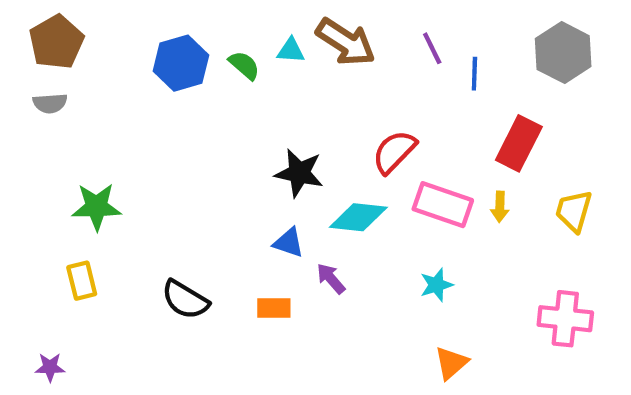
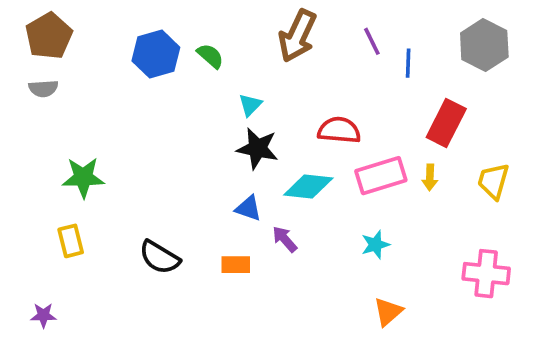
brown arrow: (346, 42) -> (297, 36), turned 82
cyan triangle: (291, 50) -> (250, 105), moved, turned -50
red semicircle: (394, 152) -> (339, 130), turned 51
pink rectangle: (443, 205) -> (381, 176), turned -36

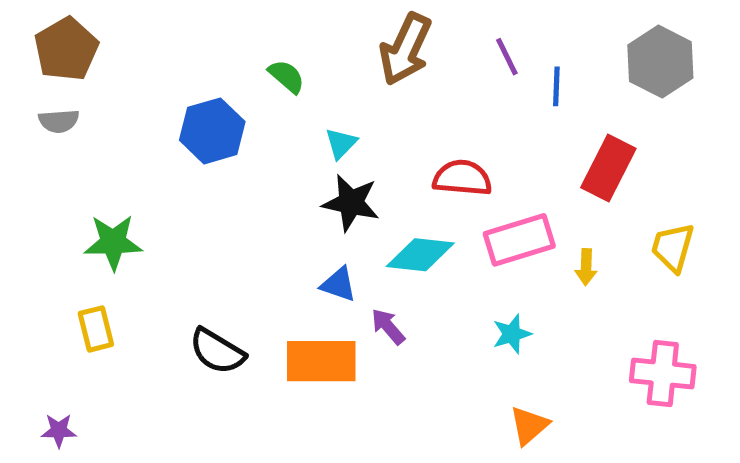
blue hexagon: (156, 54) -> (212, 131), moved
yellow arrow: (430, 177) -> (586, 267), moved
orange rectangle: (236, 265) -> (321, 361), size x1.8

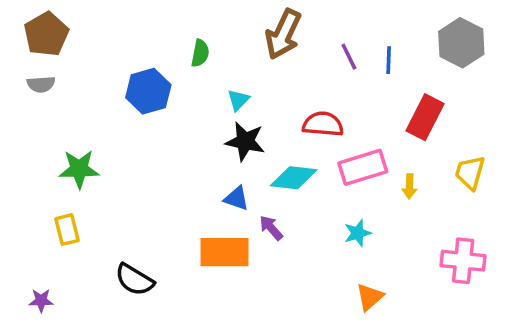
purple line: (507, 57) -> (349, 57), moved
green semicircle: (287, 76) -> (200, 53), turned 60
black semicircle: (217, 351) -> (134, 280), moved

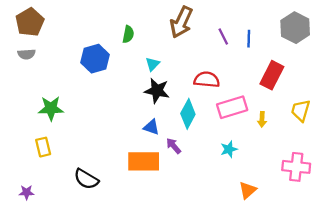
cyan diamond: (294, 178) -> (188, 114), turned -68
orange triangle: (370, 297) -> (248, 190), moved

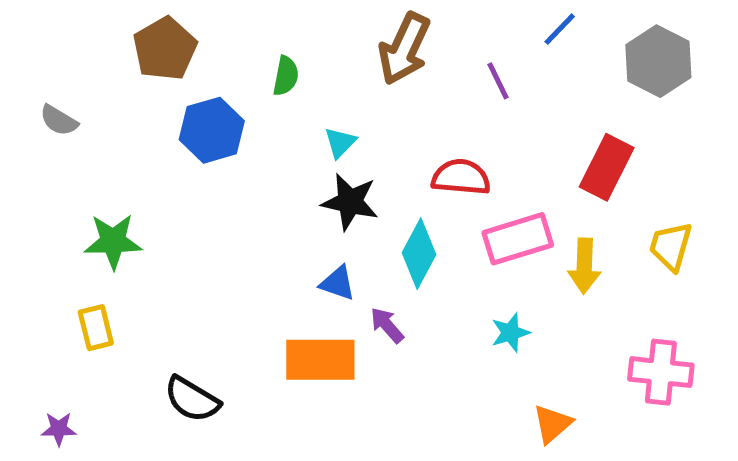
brown pentagon: (30, 22) -> (165, 49), moved
blue line: (249, 39) -> (560, 29), moved, turned 42
gray semicircle: (27, 54) -> (59, 120), turned 35
yellow arrow: (262, 119) -> (584, 266), size x1.5

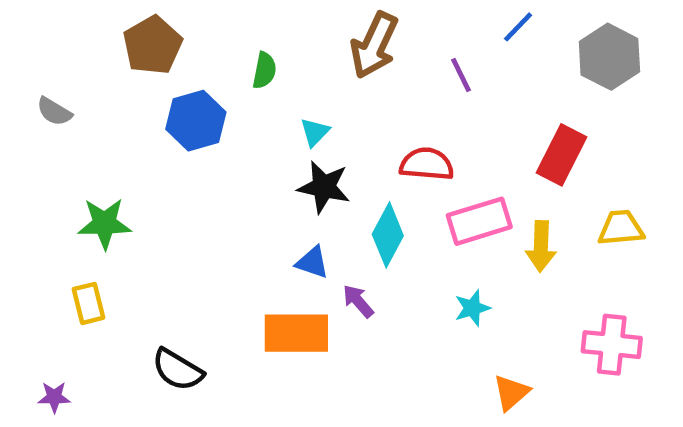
yellow trapezoid: (671, 246) -> (621, 228), turned 69

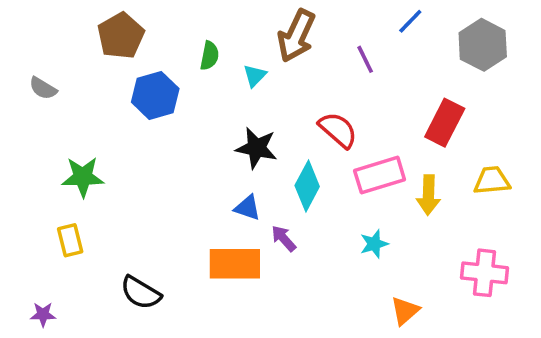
cyan triangle: (315, 132) -> (255, 76), moved
red semicircle: (427, 164) -> (338, 130), turned 36

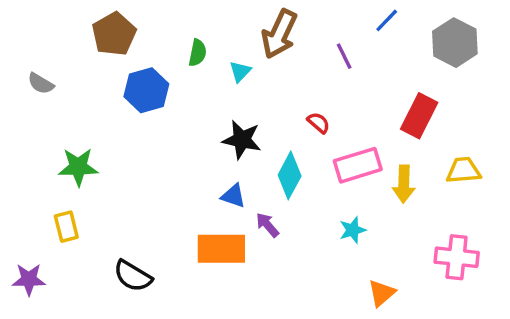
red semicircle: (338, 130) -> (319, 123), size x0.6
purple star: (43, 314) -> (29, 279), moved, size x1.4

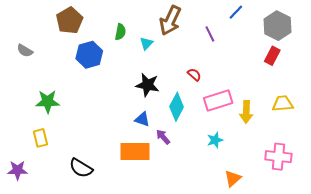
red rectangle: (419, 116) -> (272, 56), moved, size x0.7

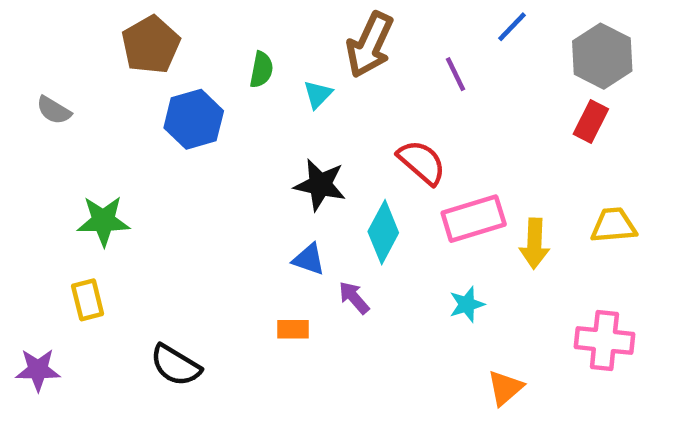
red semicircle: (194, 75) -> (422, 162), size x1.6
orange rectangle: (135, 151) -> (293, 329), size x0.5

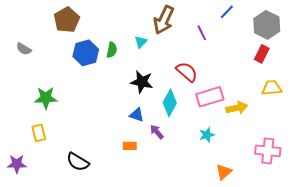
green semicircle: (261, 70) -> (112, 50), moved
yellow trapezoid: (613, 225) -> (272, 88), moved
yellow arrow: (534, 243) -> (237, 108), turned -105

